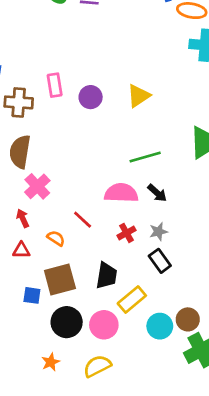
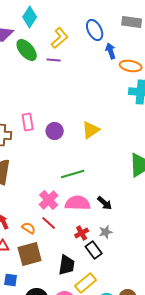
green line: (145, 157) -> (73, 174), moved
pink cross: (37, 186) -> (49, 200), moved
orange semicircle: (56, 238) -> (29, 228), moved
black rectangle: (160, 261) -> (94, 250), moved
brown square: (60, 280) -> (30, 254), moved

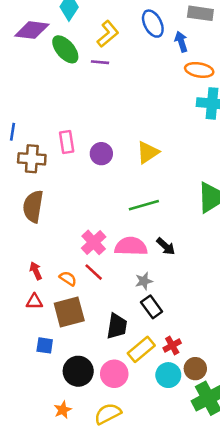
blue arrow: (111, 51) -> (181, 42), moved
green line: (73, 174) -> (144, 205), moved
gray star: (106, 232) -> (144, 281), moved
red cross: (82, 233) -> (172, 345), moved

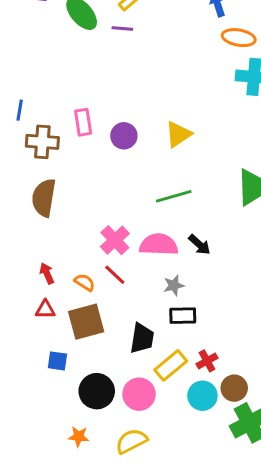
black rectangle: (152, 307) -> (183, 316), turned -55
orange star: (63, 410) -> (79, 436), turned 30

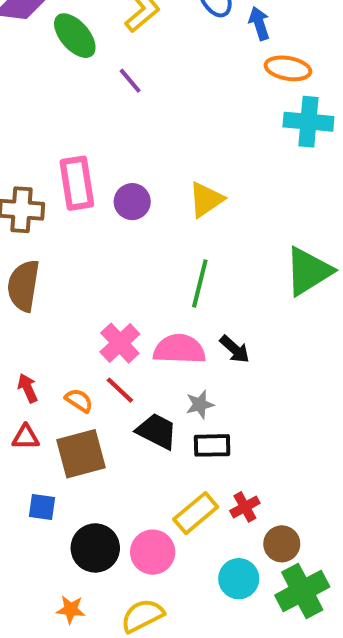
purple line: (122, 29) -> (130, 81), moved, turned 45
pink rectangle: (83, 122) -> (77, 183), size x1.4
green line: (174, 196) -> (200, 284), turned -60
black trapezoid: (142, 338) -> (157, 431), moved, turned -72
cyan circle: (202, 396) -> (239, 579), moved

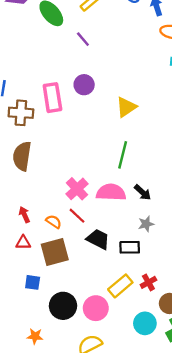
purple circle: (132, 202) -> (84, 85), moved
gray star: (200, 405) -> (146, 224), moved
orange star: (71, 609) -> (35, 336), moved

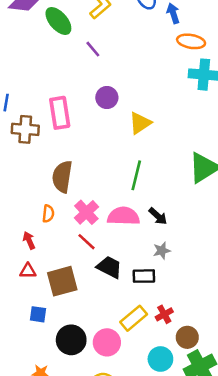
purple circle: (84, 85) -> (107, 98), moved
brown semicircle: (22, 156) -> (62, 177), moved
orange semicircle: (54, 222) -> (48, 214), moved, turned 63

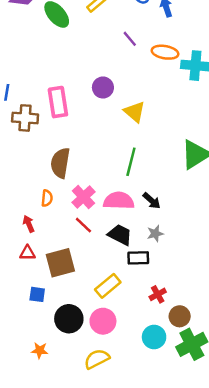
orange ellipse: (191, 41) -> (165, 52), moved
purple line: (93, 49) -> (130, 39), moved
yellow triangle: (140, 123) -> (135, 112), turned -45
black trapezoid: (109, 267) -> (120, 235), moved
yellow rectangle: (134, 318) -> (108, 286), moved

